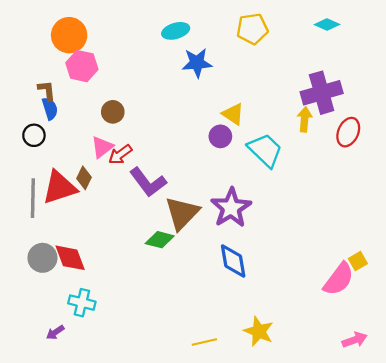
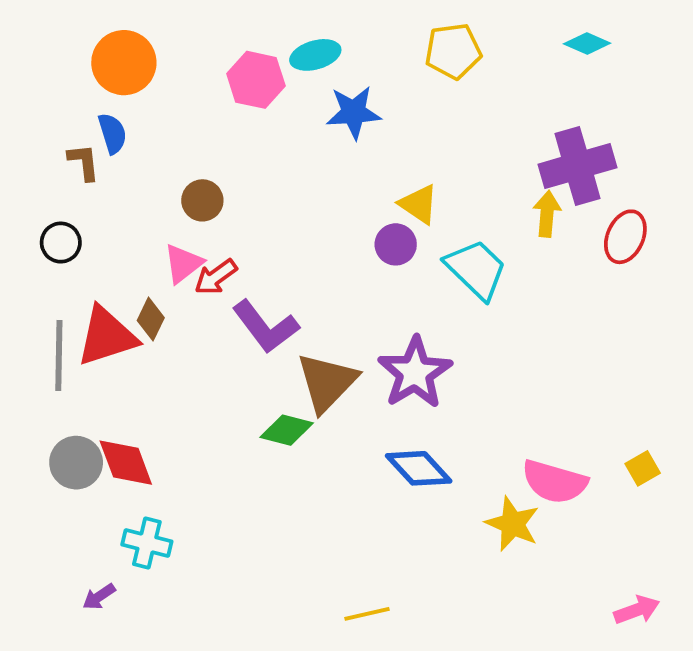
pink hexagon: (82, 66) -> (256, 80), moved
blue semicircle: (50, 109) -> (112, 133), moved
blue diamond: (233, 261) -> (419, 468), turned -33
pink semicircle: (339, 279) -> (555, 482), moved, turned 69
yellow star: (259, 331) -> (512, 524), moved

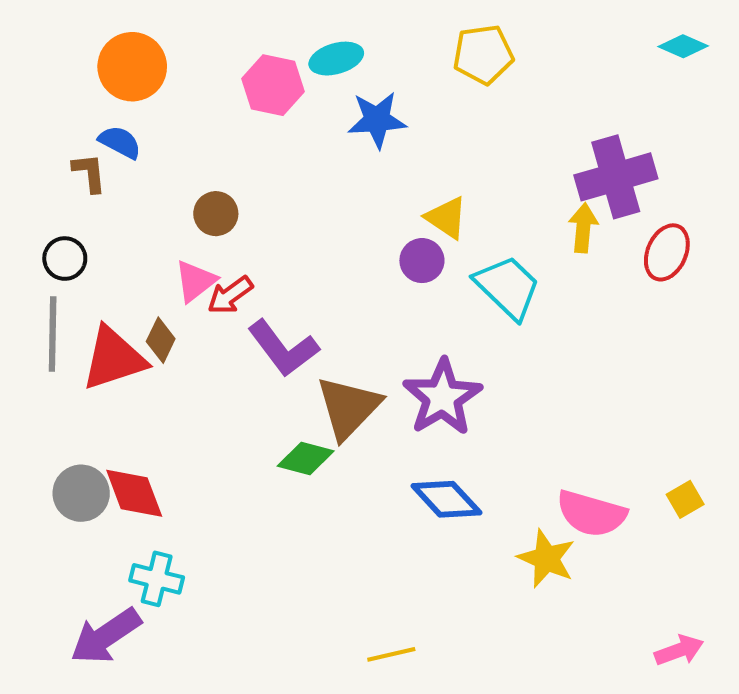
cyan diamond: (587, 43) -> (683, 46), moved
blue semicircle: (112, 133) -> (120, 142), turned -45
gray line: (59, 355) -> (53, 334), moved
purple arrow: (99, 597) -> (106, 636), size x2.0

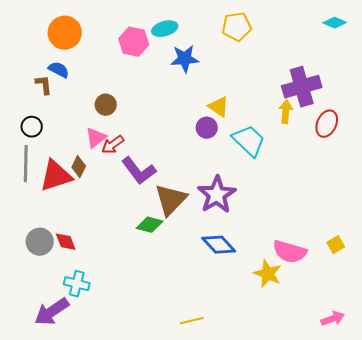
red diamond: (134, 493) -> (66, 242), size x0.7

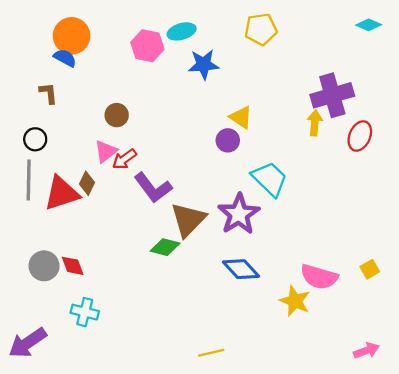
blue semicircle: (59, 70) -> (65, 58), moved
cyan trapezoid: (249, 141) -> (270, 179), moved
purple arrow: (52, 312) -> (28, 343), moved

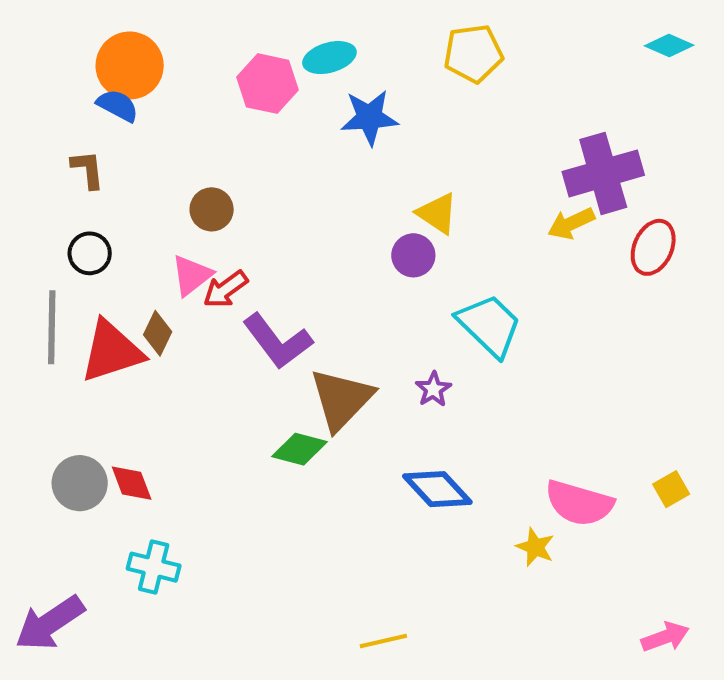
yellow arrow: (315, 123) -> (571, 223), turned -120
black circle: (35, 139) -> (90, 253), moved
purple star: (239, 214) -> (433, 389), size x0.5
yellow star: (295, 301) -> (535, 547), size x0.7

